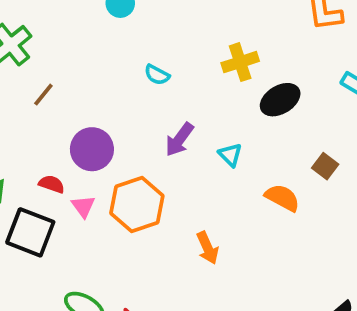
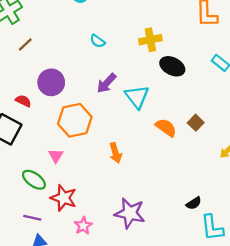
black ellipse: (280, 100) -> (172, 66), turned 50
cyan triangle: (230, 155) -> (137, 97), size x1.6
brown square: (325, 166) -> (196, 123), moved
pink triangle: (83, 206) -> (56, 156), moved

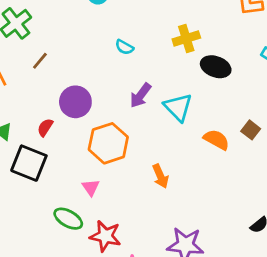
red semicircle: (23, 101) -> (45, 127), turned -77

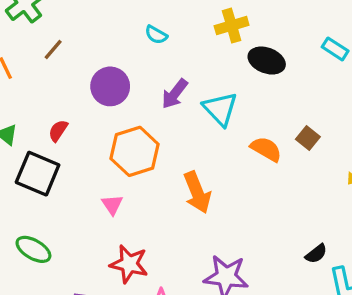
purple circle: (75, 102) -> (110, 86), moved
orange arrow: (160, 176) -> (197, 192), size x1.4
green ellipse: (68, 219) -> (33, 249), moved

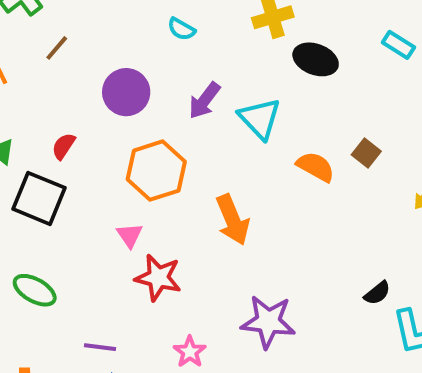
red star: (129, 264) -> (158, 278), moved

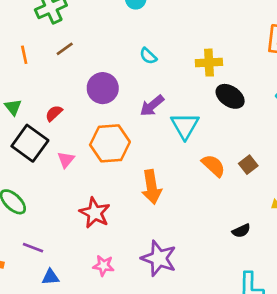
pink triangle: (130, 235) -> (66, 160), moved
black semicircle: (377, 293) -> (241, 231), moved
purple line: (100, 347) -> (33, 248), moved
pink star: (190, 352) -> (104, 266), turned 30

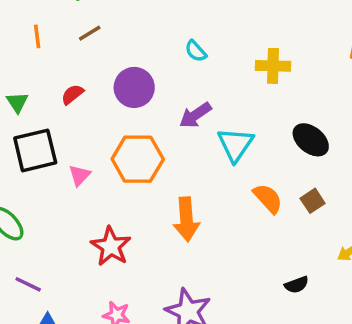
black ellipse: (230, 96) -> (311, 140), moved
red semicircle: (54, 113) -> (72, 94), moved
black square: (30, 143) -> (35, 150), turned 36

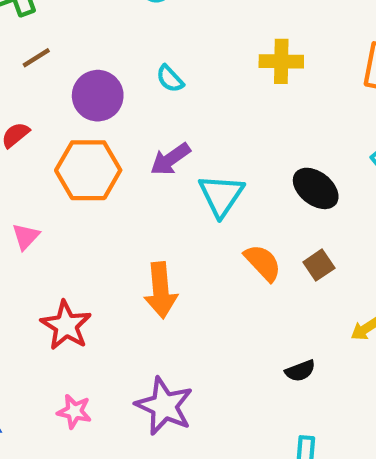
yellow cross: (273, 66) -> (281, 61), moved
purple circle: (134, 87) -> (98, 96), moved
orange hexagon: (138, 159) -> (88, 170), moved

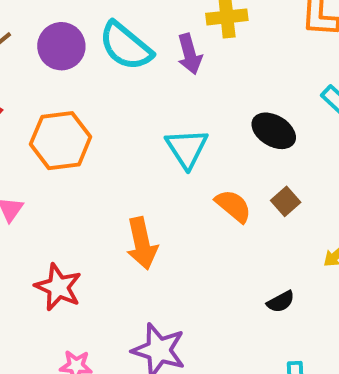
cyan semicircle: (170, 79) -> (126, 46), size x2.0
purple circle: (98, 96) -> (61, 46), moved
purple arrow: (170, 159) -> (190, 54), moved, turned -63

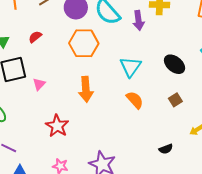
orange hexagon: (61, 141) -> (84, 43), moved
orange semicircle: (233, 206) -> (135, 100), moved
orange arrow: (142, 243) -> (86, 89), moved

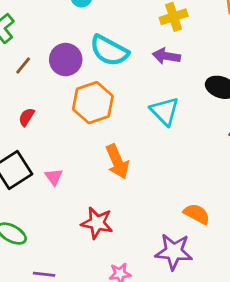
purple arrow: (139, 20) -> (166, 56), moved, turned 126
orange semicircle: (135, 100) -> (197, 214), moved

